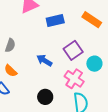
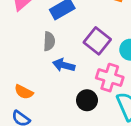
gray semicircle: (10, 45) -> (49, 41), moved
black circle: (45, 97) -> (87, 100), moved

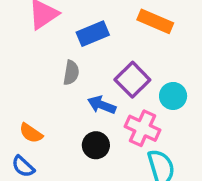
blue arrow: (64, 65) -> (102, 105), moved
black circle: (87, 100) -> (96, 145), moved

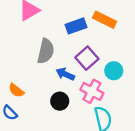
blue rectangle: (93, 34) -> (76, 26), moved
gray semicircle: (71, 73) -> (46, 51), size x1.5

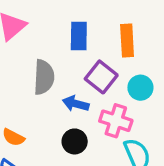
orange rectangle: (105, 20) -> (127, 40), moved, turned 70
blue rectangle: (76, 26) -> (79, 36), turned -60

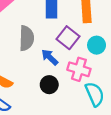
blue arrow: (76, 104) -> (50, 57), turned 30

